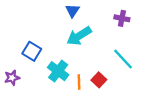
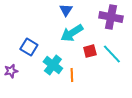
purple cross: (122, 18) -> (111, 17), size x1.6
red square: (99, 80) -> (90, 51), moved, turned 32

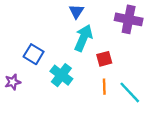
cyan arrow: (72, 33) -> (83, 38), turned 145
cyan line: (112, 54) -> (130, 92), moved
orange line: (72, 75) -> (104, 87), moved

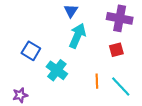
red square: (104, 59) -> (116, 50), moved
purple star: (13, 82) -> (20, 95), moved

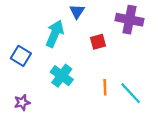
cyan arrow: (77, 36) -> (55, 34), moved
red square: (116, 50) -> (98, 42), moved
blue square: (31, 51) -> (21, 56), moved

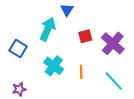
purple cross: (129, 20) -> (113, 43), moved, turned 30
orange line: (105, 87) -> (81, 72), moved

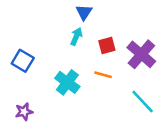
cyan arrow: (48, 29) -> (76, 36), moved, size x0.6
orange line: (81, 72) -> (103, 75), moved, turned -72

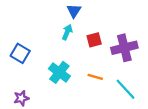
purple cross: (141, 54) -> (124, 48), turned 35
orange line: (103, 75) -> (95, 77), moved

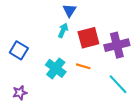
red square: (94, 40) -> (88, 38), size x1.5
orange line: (95, 77) -> (83, 66), moved

